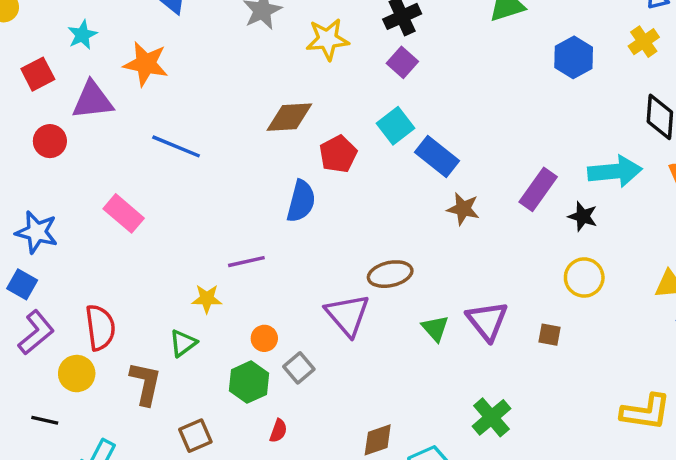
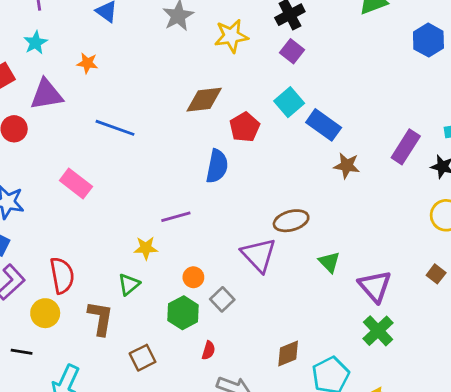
orange star: (146, 64) -> (87, 63), size x0.6
purple triangle: (487, 321) -> (375, 286), moved
brown square: (550, 335) -> (436, 274), moved, turned 30

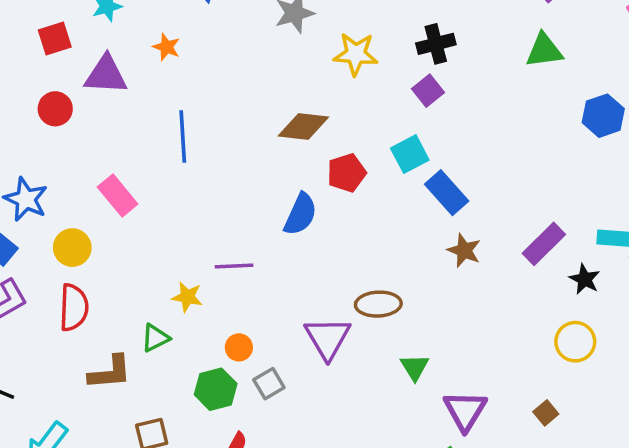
blue line: (115, 128) -> (183, 136), turned 54
yellow circle: (45, 313) -> (72, 248), moved
brown L-shape: (100, 318) -> (110, 372), turned 63

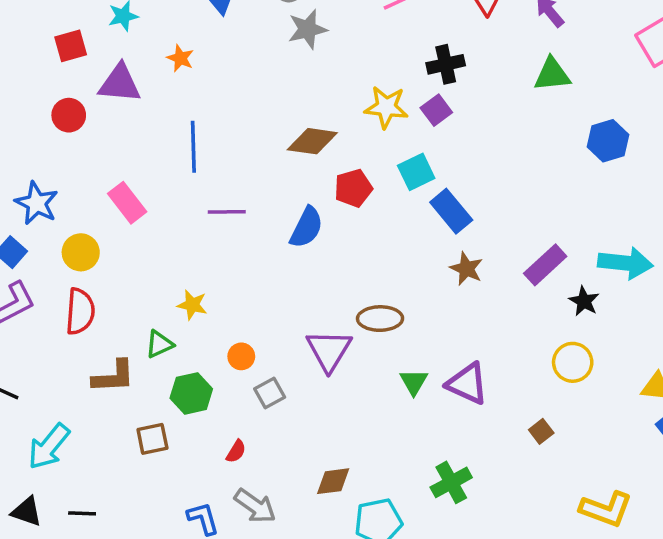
yellow star: (356, 54) -> (386, 107), moved
purple line: (234, 266) -> (227, 212), moved
green hexagon: (216, 389) -> (191, 393), moved
purple triangle: (465, 411) -> (467, 384), moved, turned -39

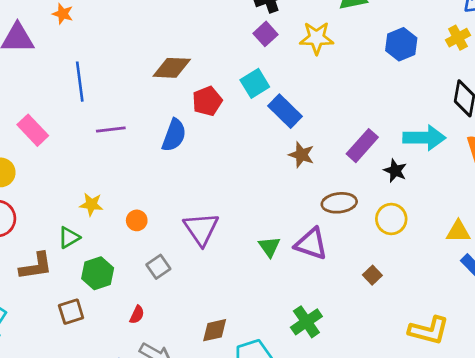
yellow star: (386, 107) -> (317, 38), moved
brown ellipse: (380, 319) -> (339, 203), moved
orange circle: (241, 356) -> (137, 220), moved

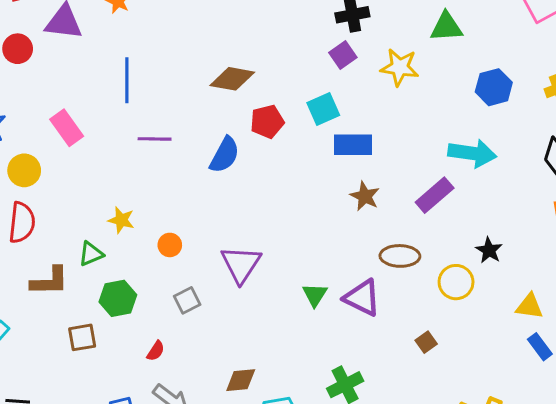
blue rectangle: (285, 111) -> (353, 145), turned -52
cyan arrow: (424, 138) -> (472, 153), moved
black star: (395, 171) -> (489, 250), moved

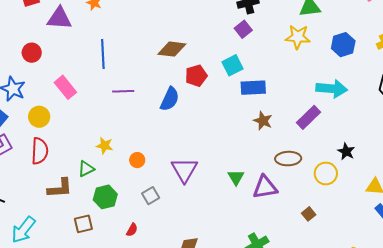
red circle: (18, 49) -> (32, 53), moved
yellow star: (400, 67) -> (298, 37), moved
green triangle: (315, 295) -> (236, 177), moved
purple triangle: (362, 298) -> (265, 187), turned -32

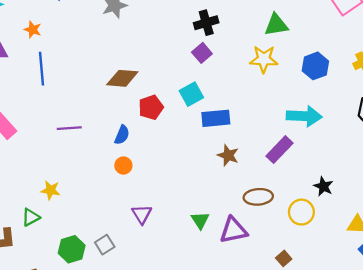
blue line: (103, 54) -> (41, 69), moved
blue semicircle: (170, 99) -> (122, 135), size x0.7
orange circle: (137, 160) -> (123, 166), moved
purple triangle: (184, 170) -> (142, 214), size x0.7
green hexagon: (105, 197) -> (72, 249), moved

